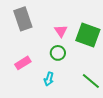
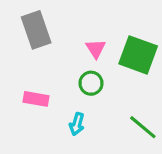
pink rectangle: (23, 63) -> (36, 99), turned 42

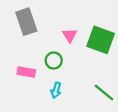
green circle: (91, 83) -> (54, 61), moved

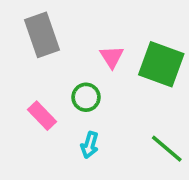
pink rectangle: (26, 72) -> (42, 116), turned 36

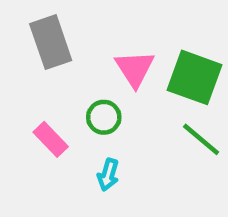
pink triangle: (112, 57) -> (135, 69), size x1.4
green line: (167, 149) -> (201, 139), moved

